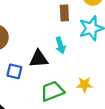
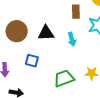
black triangle: (39, 59) -> (46, 33), moved

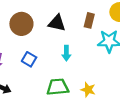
black triangle: (46, 33) -> (57, 23), moved
cyan arrow: (72, 39) -> (66, 53), moved

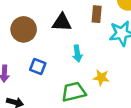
yellow star: (88, 90) -> (101, 78), moved

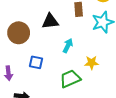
cyan arrow: (77, 54) -> (68, 46), turned -136

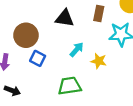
brown circle: (19, 33) -> (26, 35), moved
yellow star: (92, 63) -> (99, 61), moved

